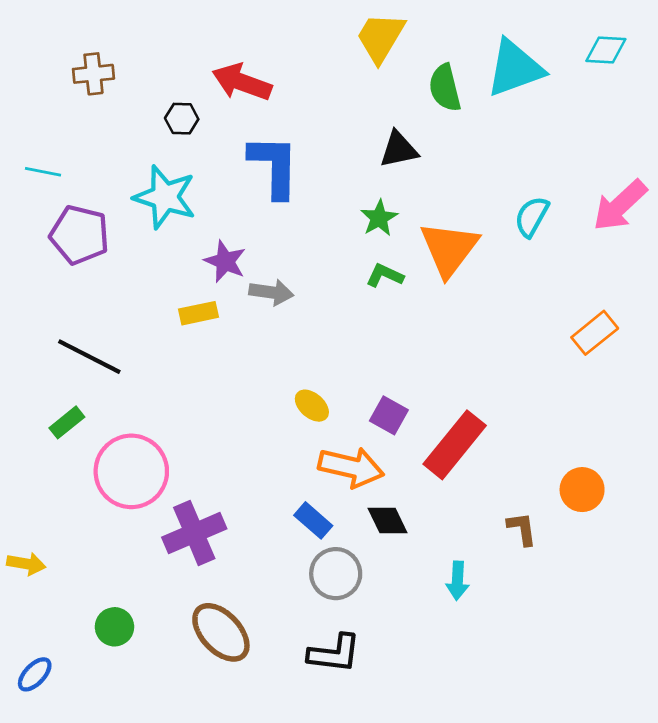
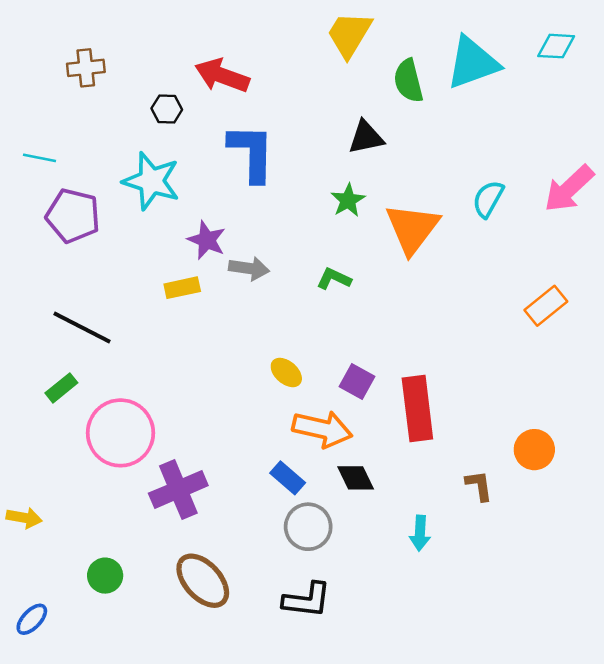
green L-shape: (385, 275) -> (334, 279), moved
red rectangle: (455, 445) -> (417, 408), turned -46

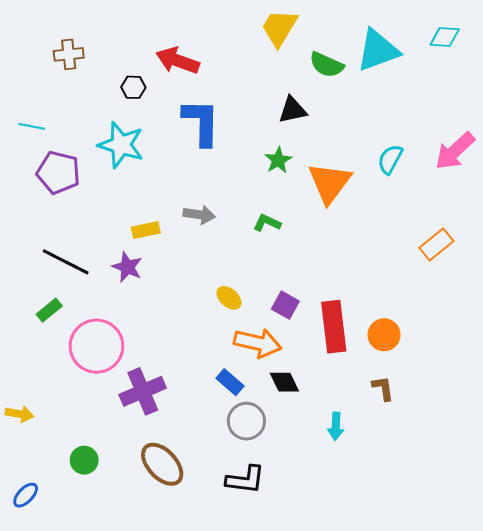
green semicircle: (408, 81) -> (327, 65), turned -52
purple star: (207, 240) -> (127, 267), moved
orange circle: (534, 450) -> (384, 335), moved

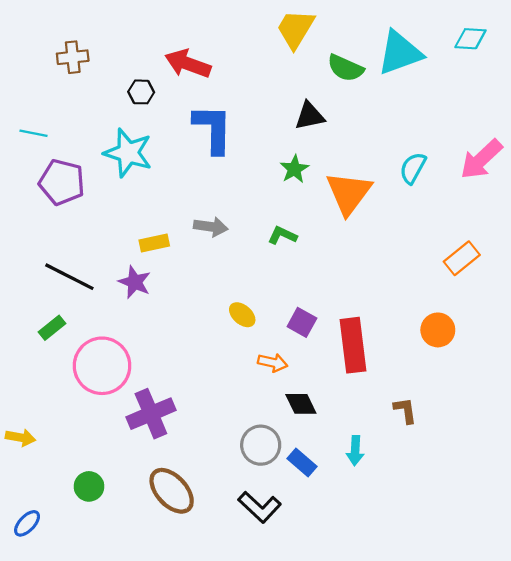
orange circle: (384, 335) -> (438, 330), moved
orange arrow: (258, 343) -> (273, 363), size x0.6
blue rectangle: (230, 382) -> (302, 463), moved
black L-shape: (245, 480) -> (260, 507), turned 36

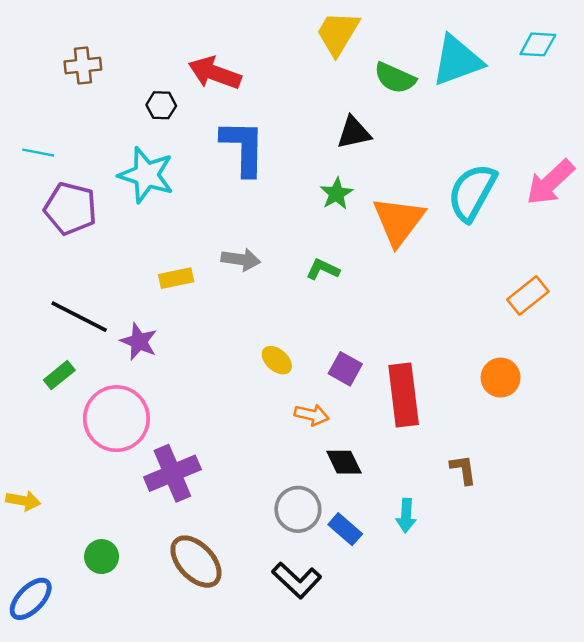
cyan semicircle: (413, 168) -> (472, 192), size x1.6
purple star: (135, 282) -> (139, 342), moved
blue ellipse: (27, 523) -> (31, 599), size x1.4

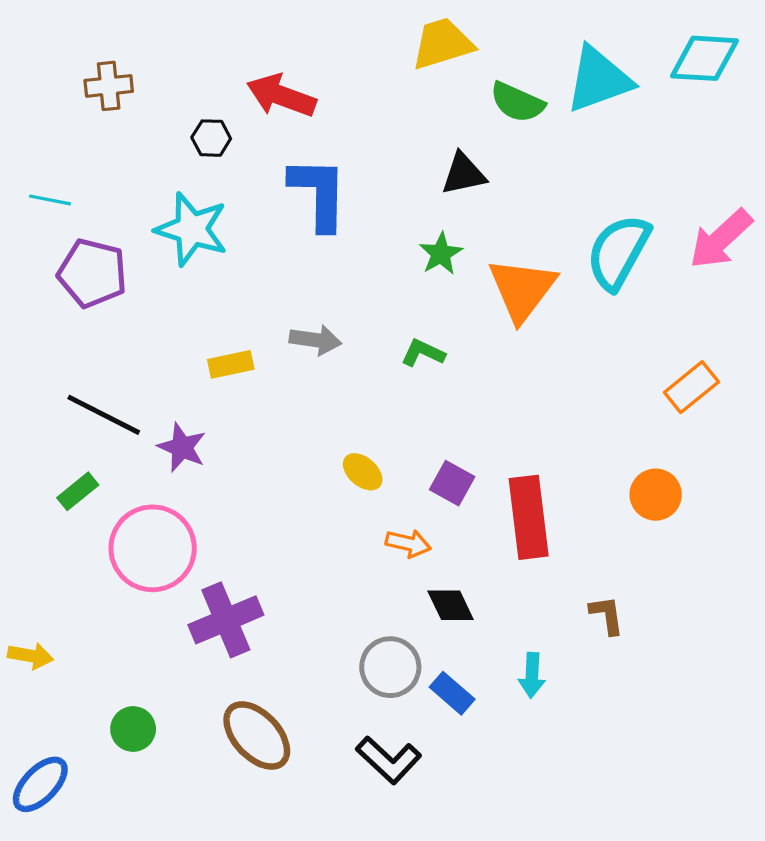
yellow trapezoid: (338, 33) -> (442, 44), turned 42
cyan diamond: (538, 44) -> (704, 58), size x1.4

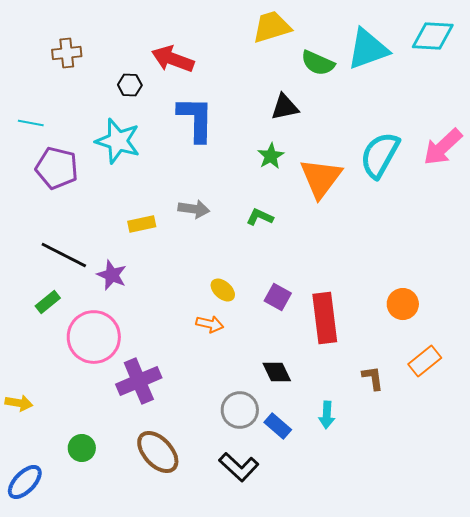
orange rectangle: (691, 387) -> (425, 361), moved
orange arrow: (408, 543) -> (210, 324), moved

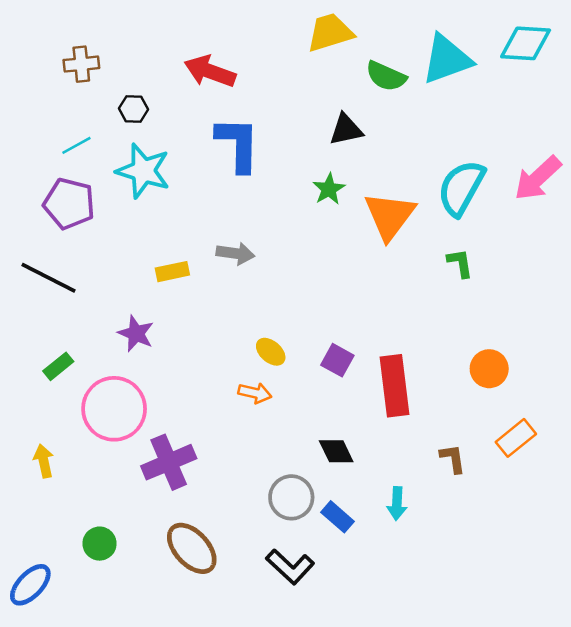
black hexagon: (130, 85) -> (133, 109), moved
cyan line: (31, 123) -> (76, 145), moved, turned -40
green L-shape: (260, 217) -> (460, 263), moved, turned 56
black line: (64, 255) -> (49, 278), moved
yellow arrow: (19, 403) -> (44, 461), moved, turned -112

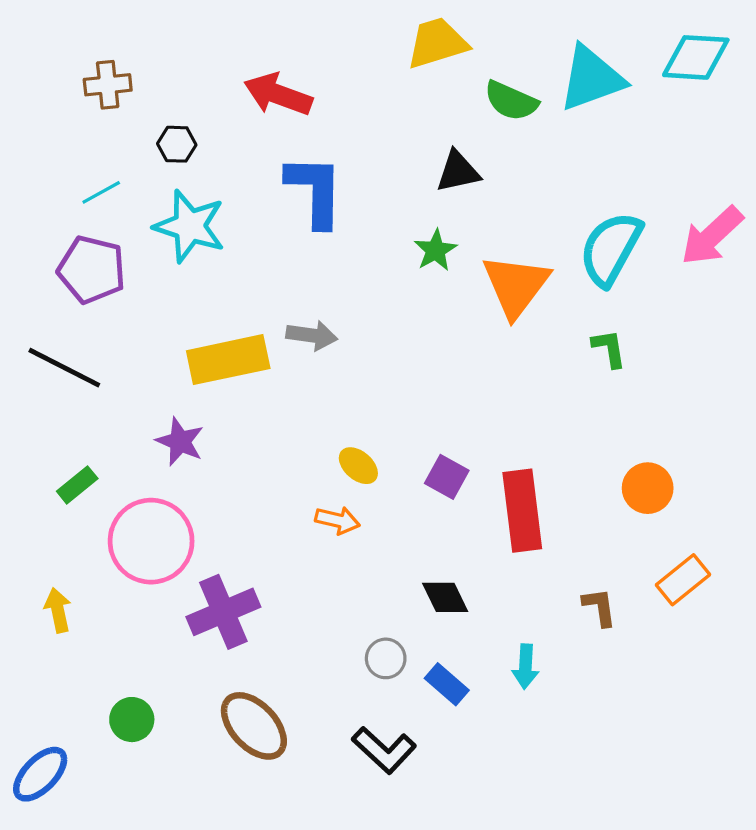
yellow rectangle: (172, 272) -> (228, 360), size x1.8
gray circle: (291, 497) -> (386, 658), size x0.7

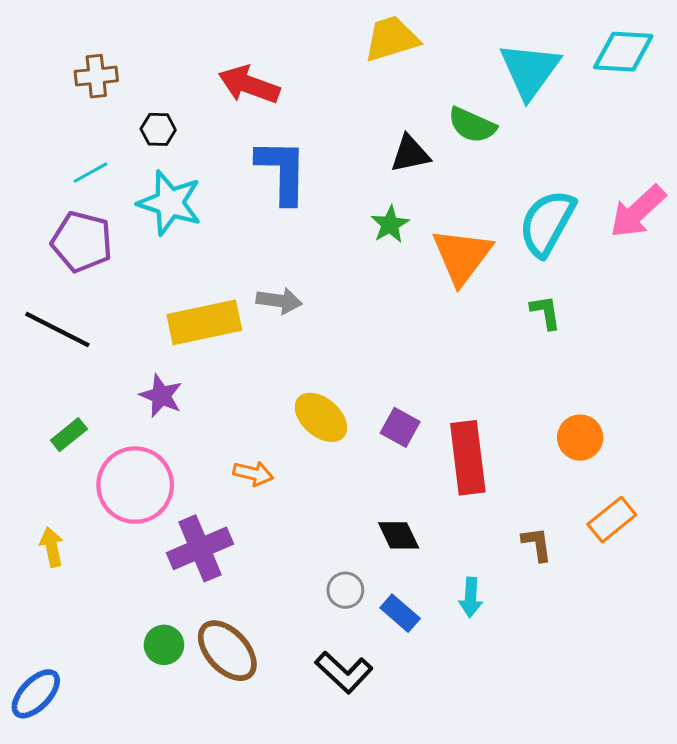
cyan triangle: (591, 78) -> (530, 70), turned -34
green semicircle: (511, 101) -> (472, 125), moved
yellow ellipse: (358, 466) -> (321, 417), size x1.5
orange arrow: (337, 520) -> (253, 474), moved
green circle: (132, 720) -> (164, 645), moved

